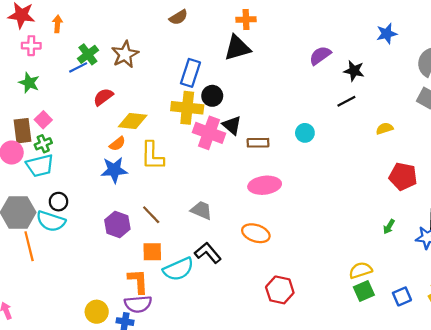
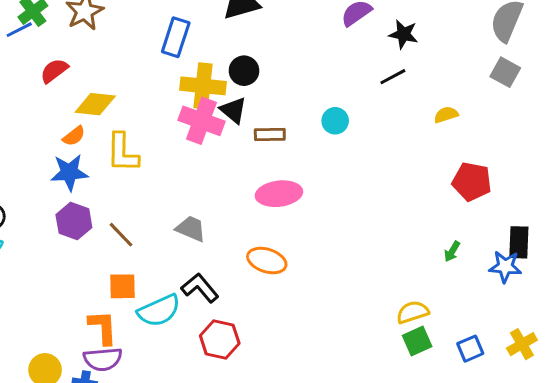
black circle: (212, 96) -> (244, 71), moved
yellow cross: (187, 108) -> (203, 86), moved
purple hexagon: (117, 224) -> (74, 221), moved
red hexagon: (280, 290) -> (220, 339), moved

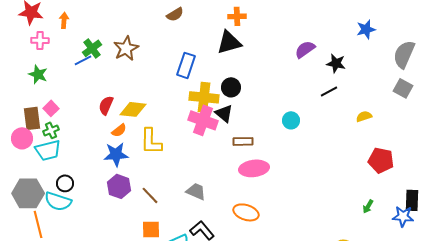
red semicircle: (54, 71) -> (106, 105), moved, turned -30
brown rectangle: (270, 134) -> (243, 141), moved

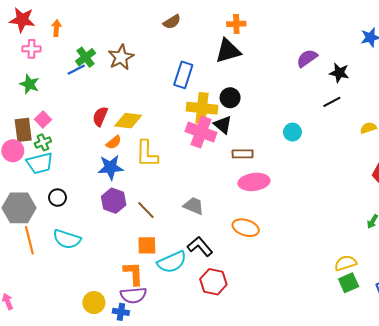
cyan semicircle: (58, 201) -> (67, 239), moved

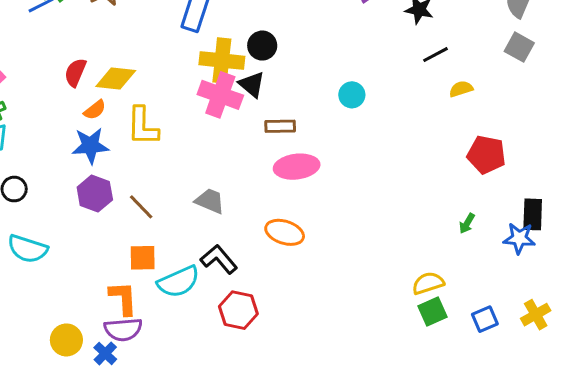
black line: (332, 102) -> (436, 55), moved
blue cross: (121, 312) -> (105, 353), turned 35

